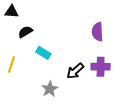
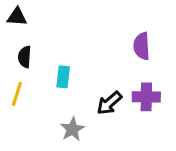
black semicircle: (25, 32) -> (25, 57), moved, turned -56
cyan rectangle: (43, 53) -> (63, 77), turned 64

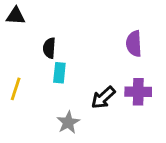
black semicircle: (25, 57) -> (49, 48), moved

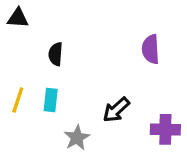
cyan rectangle: (59, 73) -> (51, 100), moved
purple cross: (138, 92) -> (165, 129), moved

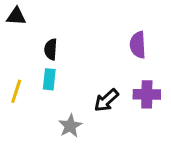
cyan rectangle: (51, 100) -> (49, 79), moved
purple cross: (165, 129) -> (147, 94), moved

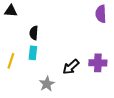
purple semicircle: (138, 45) -> (101, 14), moved

